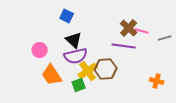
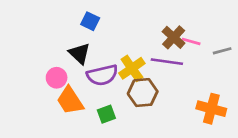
black triangle: (74, 40) -> (79, 54), moved
pink circle: (40, 50) -> (57, 78), moved
yellow cross: (88, 71) -> (132, 68), moved
orange cross: (157, 81) -> (211, 109), size x1.5

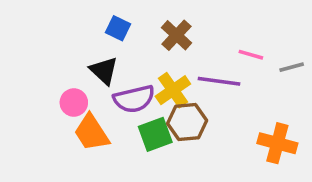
brown cross: (174, 37) -> (177, 35), moved
green square: (106, 114) -> (155, 134), moved, size x1.4

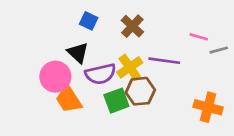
pink line: (251, 55) -> (199, 37), moved
pink circle: (74, 103) -> (55, 77), size x1.5

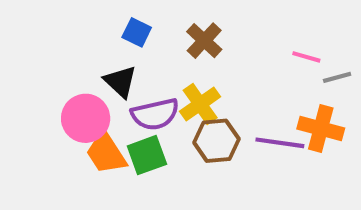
purple line: (164, 61) -> (280, 143), moved
green square: (116, 101) -> (147, 155), moved
orange cross: (208, 107) -> (321, 129), moved

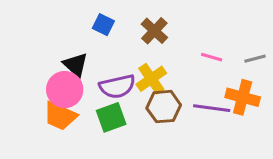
pink line: (306, 57) -> (212, 57), moved
black triangle: (120, 81) -> (76, 65), moved
orange trapezoid: (106, 153) -> (60, 116), moved, turned -33

